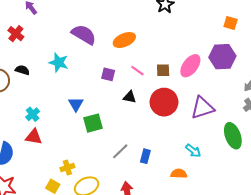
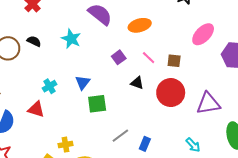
pink ellipse: (190, 66) -> (203, 34), moved
purple square: (108, 74) -> (119, 57), turned 32
cyan cross: (33, 114) -> (50, 86), moved

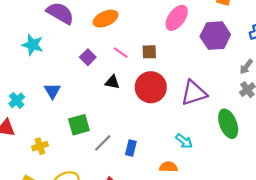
green square: (97, 104) -> (79, 125), moved
yellow cross: (65, 145) -> (40, 146), moved

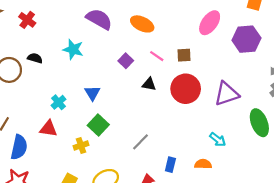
orange ellipse: (106, 19) -> (142, 24), turned 50
green square: (79, 125) -> (98, 125), moved, turned -30
blue rectangle: (131, 148) -> (170, 165), moved

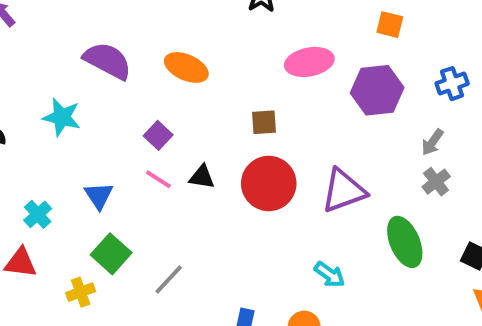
pink ellipse: (210, 23) -> (309, 62), turned 45
pink line: (157, 56) -> (158, 179), moved
gray line: (141, 142) -> (169, 280), moved

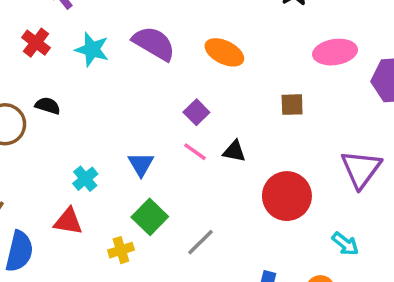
cyan star: (62, 117) -> (92, 50), moved
red circle: (269, 183) -> (287, 196), moved
purple triangle: (344, 191) -> (361, 169), turned -36

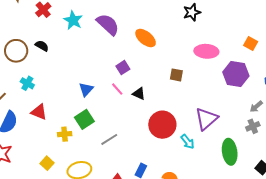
cyan cross: (85, 179) -> (27, 83), moved, turned -32
cyan arrow: (345, 244) -> (188, 142), moved

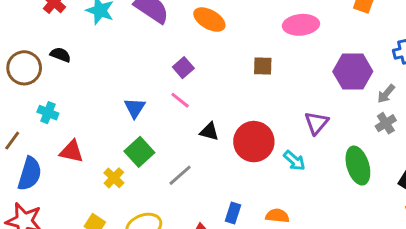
purple hexagon: (236, 74) -> (353, 71), moved
black triangle: (139, 94) -> (209, 131), moved
purple triangle: (206, 119) -> (317, 123), size x0.7
yellow cross: (65, 134) -> (114, 178), turned -32

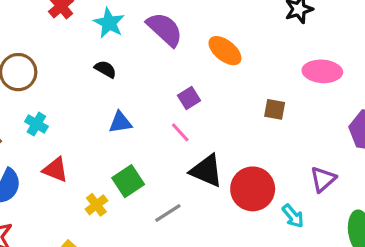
black semicircle: (60, 55) -> (105, 69), moved
blue triangle: (135, 108) -> (120, 122), moved, turned 40
black triangle: (209, 131) -> (206, 171), size x1.6

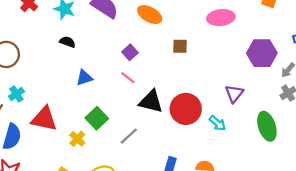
brown square: (275, 109) -> (180, 46), moved
cyan cross: (36, 124) -> (16, 94), moved, turned 35
red triangle: (55, 170) -> (44, 119), size x1.4

